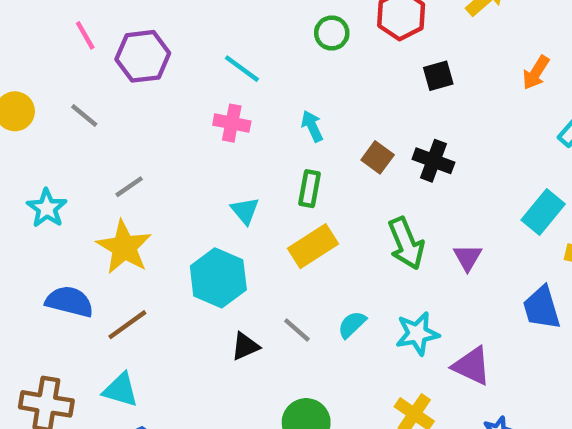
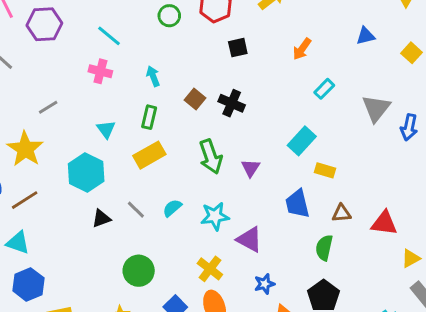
gray line: (129, 187) -> (48, 107), moved

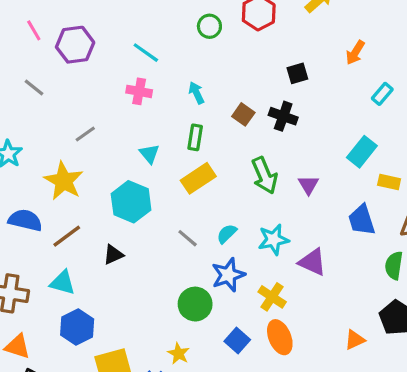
black square: (238, 48) -> (297, 73), moved
black triangle: (101, 218) -> (113, 255), moved
blue star: (265, 284) -> (228, 275), moved, size x1.5

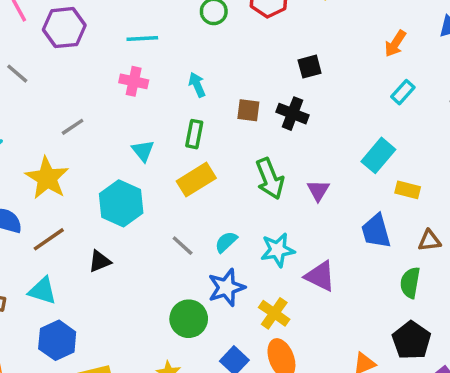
orange arrow: (355, 52) -> (395, 44), moved
cyan line: (146, 53) -> (142, 38), turned -40
brown square: (243, 114) -> (248, 110), turned -30

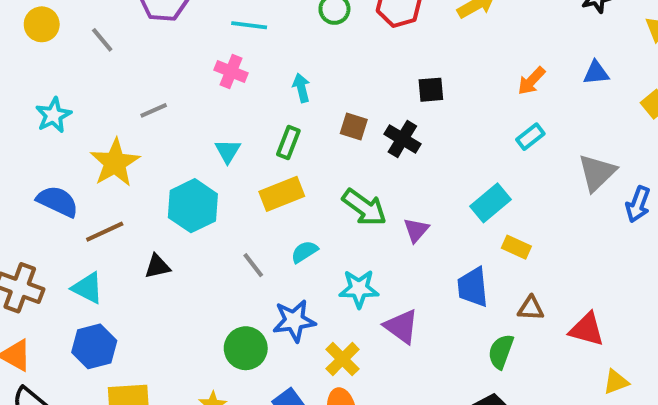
green arrow: (270, 179) -> (364, 207), turned -42
cyan semicircle: (226, 242) -> (304, 252), moved

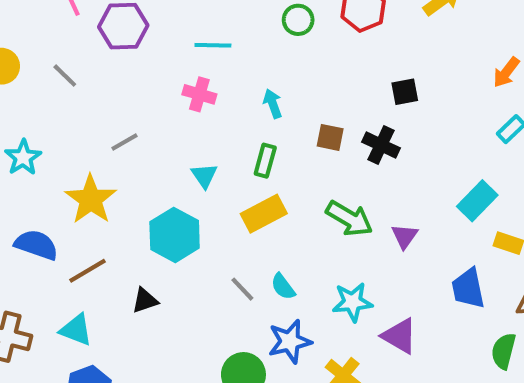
cyan semicircle: (304, 252) -> (283, 287), moved, turned -88

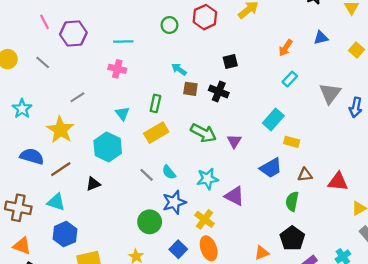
cyan arrow: (273, 104) -> (179, 69), moved, turned -32
blue trapezoid: (468, 288) -> (271, 168), turned -105

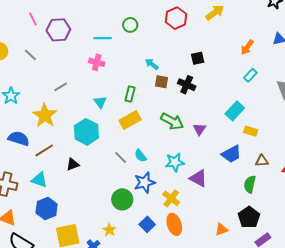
green circle: (169, 25) -> (130, 25), moved

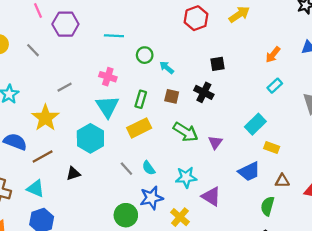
green circle: (130, 25) -> (145, 55), moved
pink cross: (97, 62) -> (108, 77), moved
brown square: (162, 82) -> (172, 96), moved
cyan triangle: (100, 102) -> (107, 107), size x1.6

